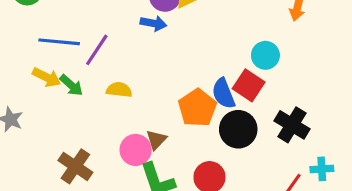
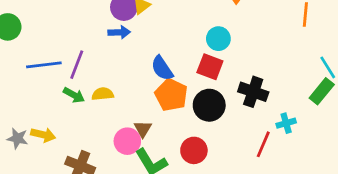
yellow arrow: (47, 77) -> (43, 135), moved
green arrow: (71, 85) -> (74, 95), moved
blue semicircle: (223, 93) -> (162, 68), moved

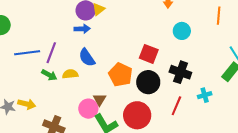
cyan circle: (218, 39) -> (182, 31), moved
blue semicircle: (162, 68) -> (87, 58), moved
red line: (263, 144) -> (176, 106), moved
red circle: (194, 150) -> (137, 115), size x1.4

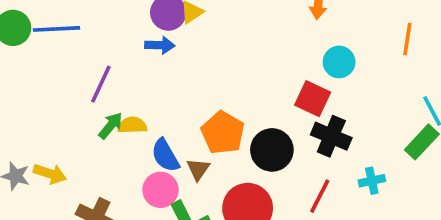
blue line: (27, 53) -> (56, 29), moved
red square: (149, 54) -> (313, 99), moved
blue semicircle: (87, 58) -> (165, 155), moved
green arrow: (49, 75) -> (111, 126), moved, turned -84
brown triangle: (100, 100) -> (198, 169), moved

